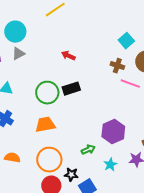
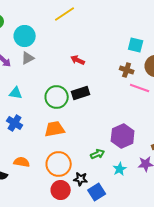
cyan square: (126, 41) -> (136, 45), turned -35

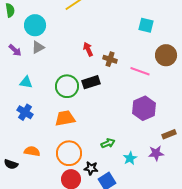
cyan square: (136, 45) -> (146, 25), moved
red arrow: (78, 60) -> (88, 49), turned 40
brown cross: (127, 70) -> (110, 59), moved
pink line: (140, 88) -> (140, 71), moved
purple hexagon: (123, 136) -> (144, 108), moved

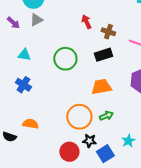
black rectangle: (91, 82) -> (103, 55), moved
orange trapezoid: (65, 118) -> (101, 87), moved
orange circle: (69, 153) -> (79, 117), moved
cyan star: (130, 158) -> (128, 141), moved

